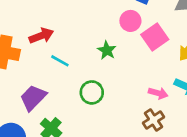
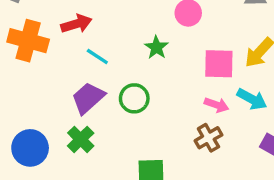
pink square: (155, 37) -> (219, 64), moved, turned 32
purple trapezoid: (33, 98) -> (88, 98), moved

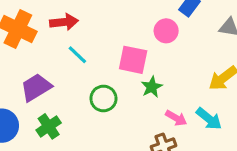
green star: (156, 47) -> (152, 87), moved
pink square: (219, 64) -> (133, 60), moved
purple trapezoid: (88, 98) -> (36, 87), moved

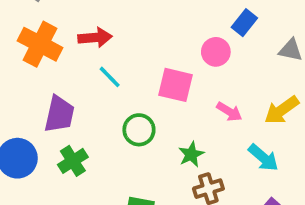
purple trapezoid: (36, 87) -> (59, 114), turned 132
green star: (152, 87) -> (191, 154), moved
pink arrow: (176, 118) -> (229, 112), moved

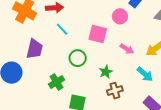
green cross: (73, 161) -> (56, 82), moved

